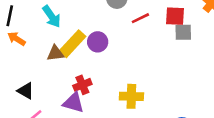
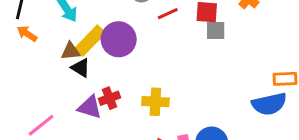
purple circle: (98, 42) -> (119, 39), size x1.5
red cross: (82, 85) -> (109, 98), moved
black triangle: (26, 91) -> (81, 68), moved

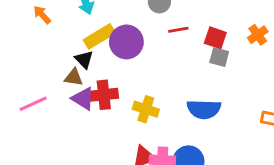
brown triangle: (71, 51) -> (74, 77), moved
red cross: (109, 98) -> (104, 95), size x1.4
blue semicircle: (269, 104) -> (204, 109), moved

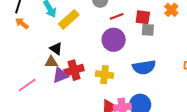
yellow rectangle: (99, 36) -> (69, 19), moved
purple circle: (126, 42) -> (114, 40), moved
purple triangle: (83, 99) -> (60, 75), turned -42

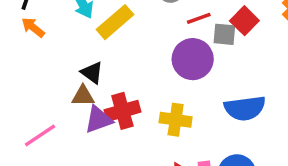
red square: (143, 17) -> (244, 21), turned 35
gray square: (148, 30) -> (224, 34), moved

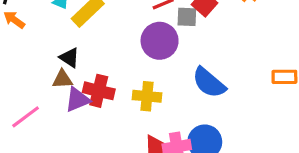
blue semicircle: (245, 108) -> (209, 83), turned 51
red cross: (122, 111) -> (99, 91), turned 32

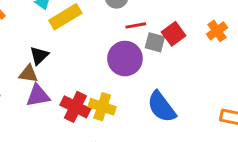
black triangle: (69, 58) -> (39, 56), turned 30
red cross: (99, 91) -> (75, 107), moved

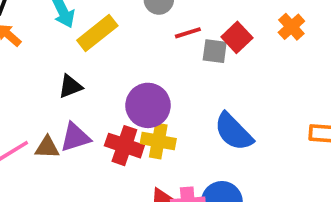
black triangle: (39, 56) -> (70, 86), turned 30
purple circle: (125, 59) -> (148, 105), moved
brown triangle: (28, 74) -> (47, 147), moved

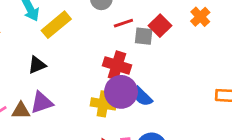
purple circle: (148, 105) -> (121, 92), moved
blue semicircle: (233, 132) -> (142, 97), moved, size x0.7
red cross: (124, 146) -> (117, 65), moved

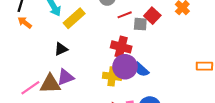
brown triangle: (21, 110) -> (50, 84), size x1.5

